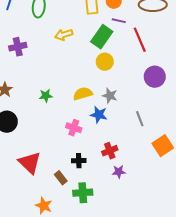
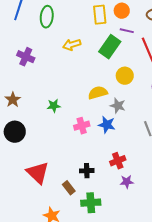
purple cross: (18, 47) -> (26, 57), turned 36
yellow circle: (105, 62) -> (125, 76), moved
yellow semicircle: (83, 94) -> (98, 93), moved
pink cross: (74, 128) -> (82, 126), moved, turned -35

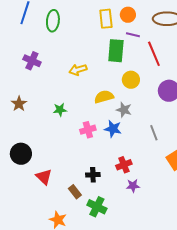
yellow arrow: (72, 45) -> (78, 70), moved
green rectangle: (110, 47) -> (116, 51), turned -30
black circle: (15, 132) -> (21, 154), moved
red triangle: (38, 173) -> (44, 177), size x0.7
green cross: (91, 203) -> (97, 207), turned 30

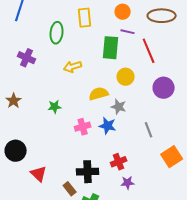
yellow rectangle: (106, 19) -> (85, 18), moved
green ellipse: (53, 21) -> (57, 33), moved
black cross: (93, 175) -> (88, 172), size x1.5

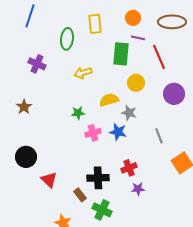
green star: (55, 107) -> (78, 113), moved

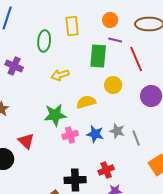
green star: (78, 113) -> (55, 115), size x1.6
gray star: (129, 113) -> (117, 131), moved
red triangle: (49, 180) -> (26, 141), moved

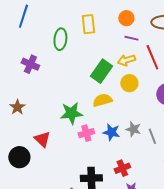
green rectangle: (98, 56) -> (101, 71), moved, turned 30
yellow arrow: (60, 75) -> (126, 60), moved

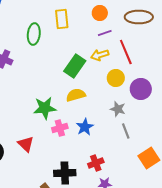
purple line: (131, 38) -> (105, 33), turned -32
yellow circle: (129, 83) -> (116, 78), moved
gray star: (133, 129) -> (118, 109), moved
blue star: (111, 132) -> (85, 127), turned 30
red triangle: (42, 139) -> (26, 144), moved

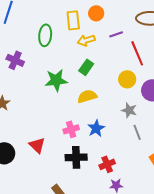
orange circle: (100, 13) -> (96, 13), moved
yellow arrow: (100, 55) -> (86, 40), moved
green rectangle: (75, 66) -> (86, 67), size x0.7
green star: (45, 108) -> (56, 80), moved
black cross: (65, 173) -> (76, 157), moved

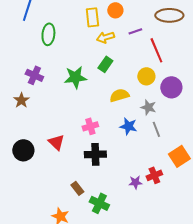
green ellipse: (45, 35) -> (48, 34), moved
purple cross: (15, 60) -> (34, 75), moved
yellow semicircle: (87, 96) -> (119, 95), moved
blue star: (96, 128) -> (128, 126), moved, turned -30
red cross: (107, 164) -> (154, 175), moved

